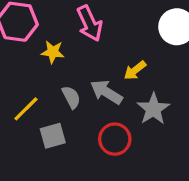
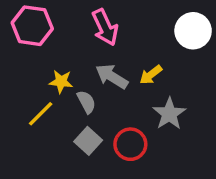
yellow star: (53, 52) -> (61, 82), moved
gray arrow: (106, 92) -> (112, 76), moved
gray square: (53, 136) -> (88, 141), moved, turned -32

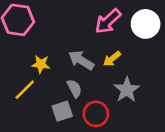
pink arrow: (105, 27) -> (108, 21), moved, turned 72
gray semicircle: (86, 102) -> (74, 88), moved
gray square: (88, 141) -> (62, 111), turned 30

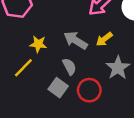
gray square: (62, 111) -> (58, 88), turned -36

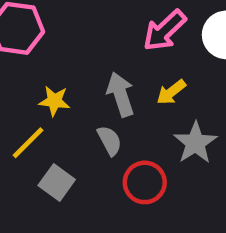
gray arrow: (76, 40) -> (121, 94), turned 40
gray square: (58, 88) -> (57, 182), moved

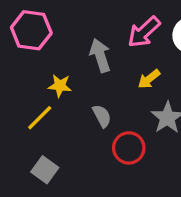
gray arrow: (121, 94) -> (100, 55), moved
gray square: (57, 182) -> (45, 170), moved

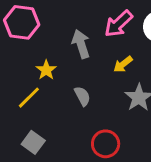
yellow star: (60, 86) -> (46, 70), turned 30
red circle: (129, 148) -> (106, 144), moved

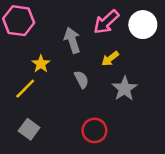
gray semicircle: (82, 96) -> (81, 79), moved

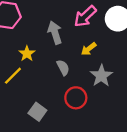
gray square: (29, 129) -> (37, 112), moved
red circle: (94, 130) -> (76, 98), moved

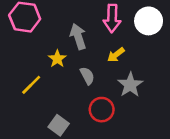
pink arrow: (85, 16) -> (112, 18), turned -45
yellow star: (27, 54) -> (57, 59), moved

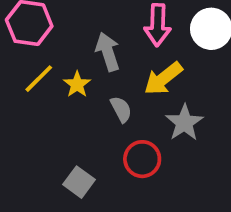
yellow arrow: (116, 55) -> (163, 79), size x1.5
yellow line: (31, 85) -> (39, 79), moved

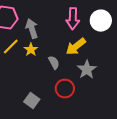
gray arrow: (108, 52) -> (32, 29), moved

